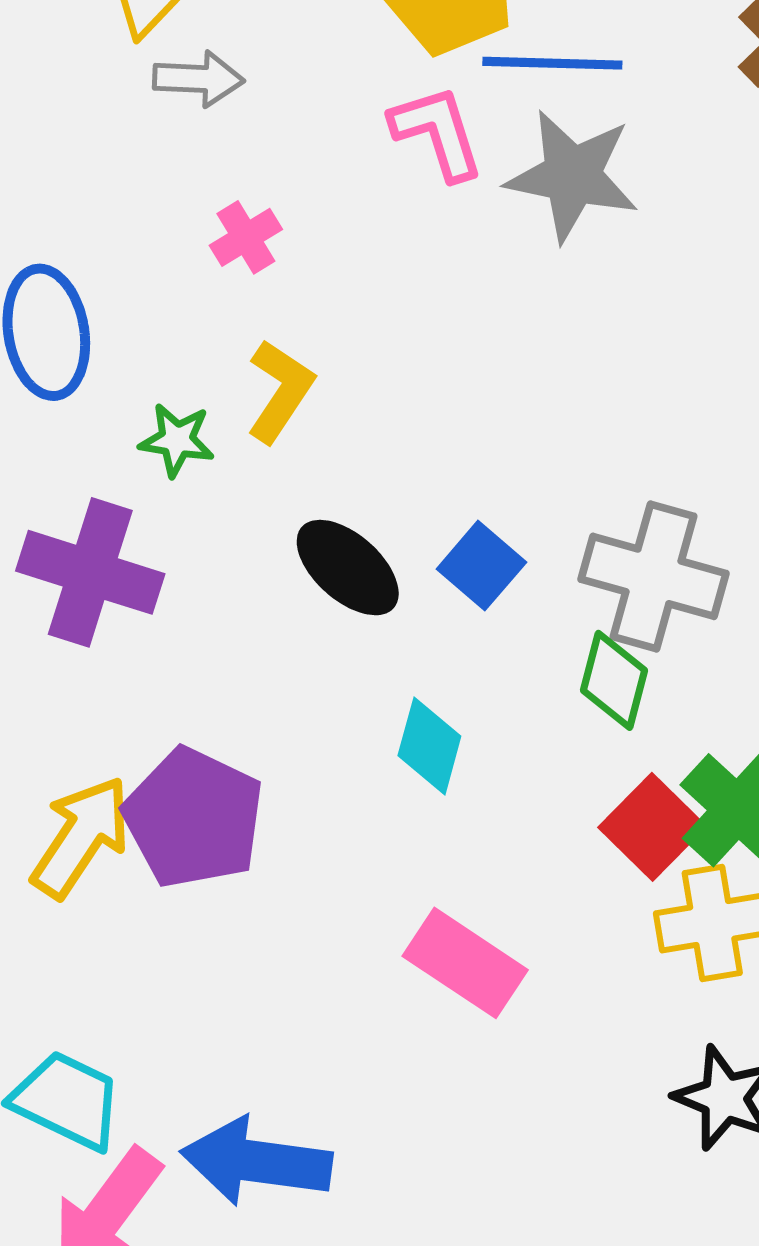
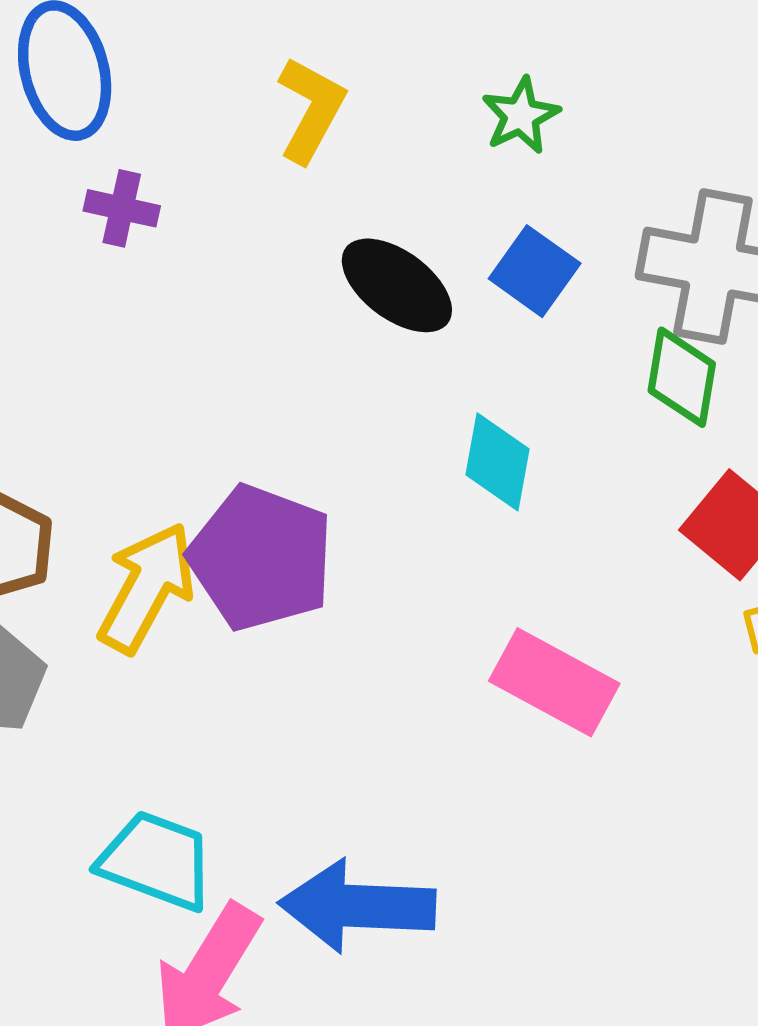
green star: (177, 440) -> (521, 116), moved, turned -30
purple cross: (90, 572) -> (122, 208), moved, size x0.5

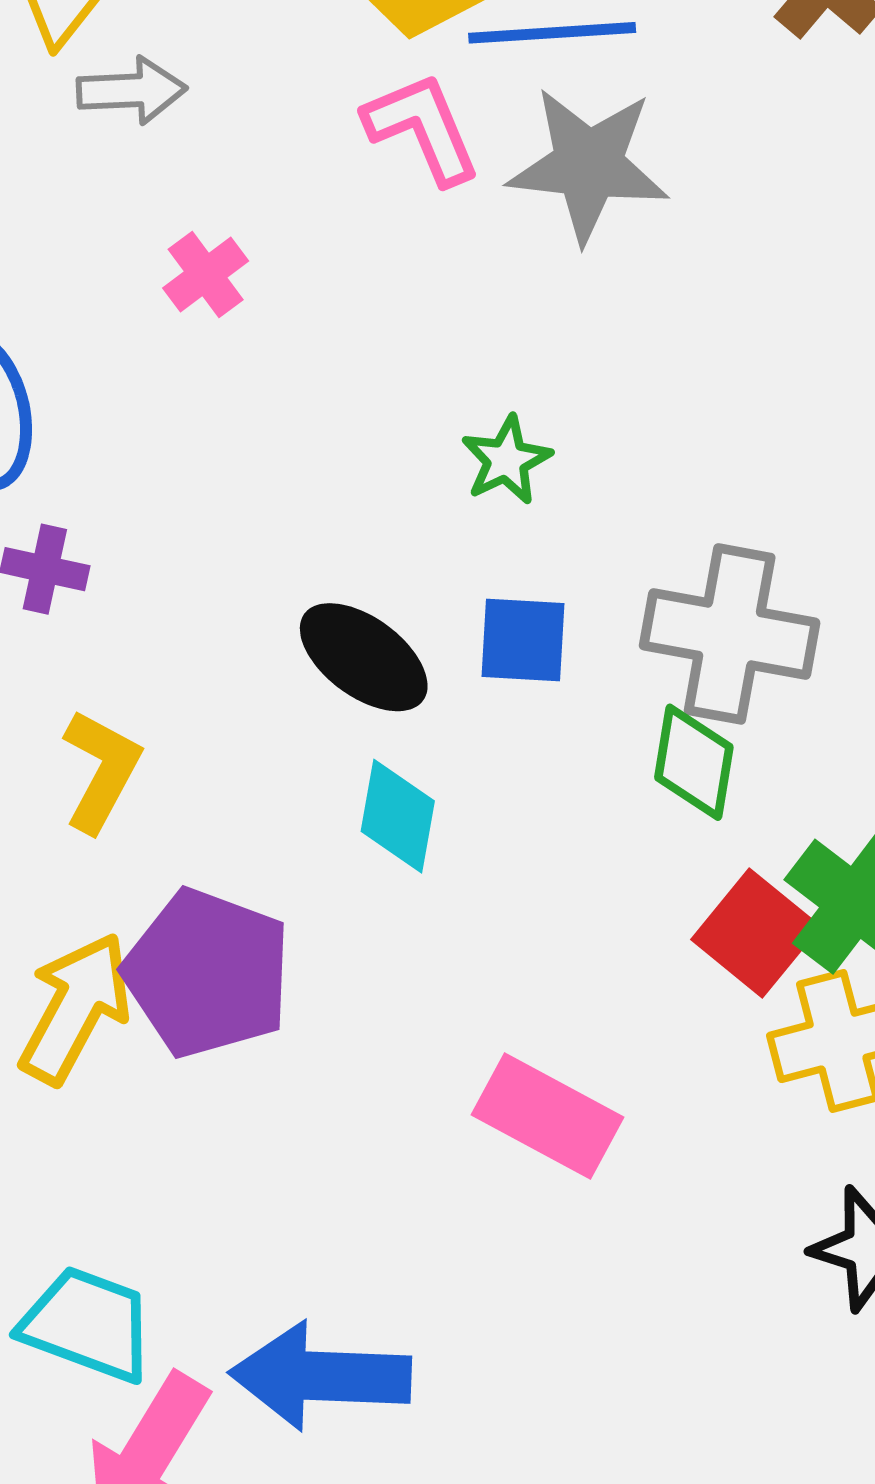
yellow L-shape: (311, 110) -> (101, 771), moved
blue square: (535, 271) -> (523, 640), turned -32
cyan diamond: (498, 462) -> (398, 816), moved

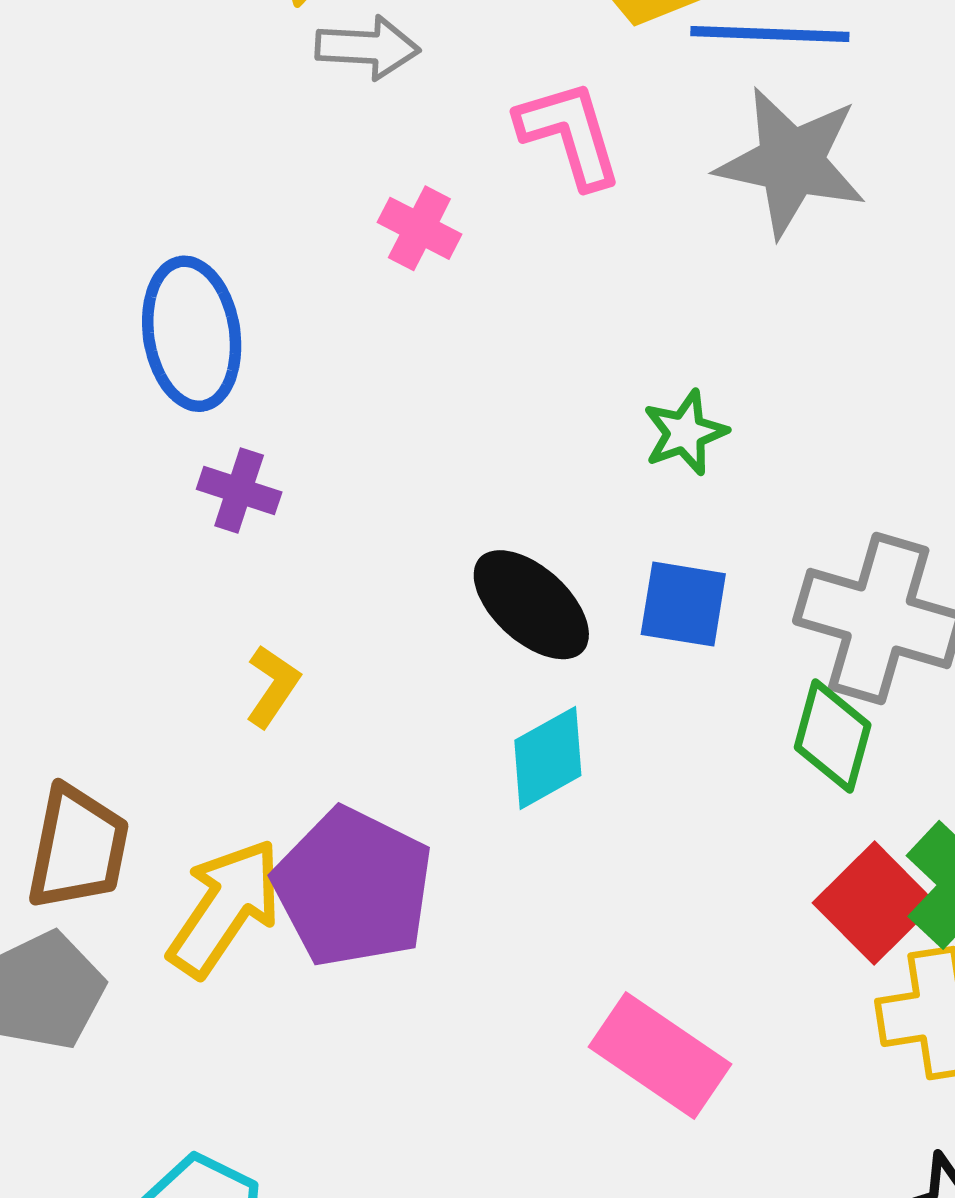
pink L-shape: (422, 128) -> (570, 134), moved
pink cross: (206, 274) -> (419, 228), turned -32
yellow L-shape: (101, 771) -> (273, 686), size x0.7
cyan diamond: (398, 816) -> (548, 758), turned 45

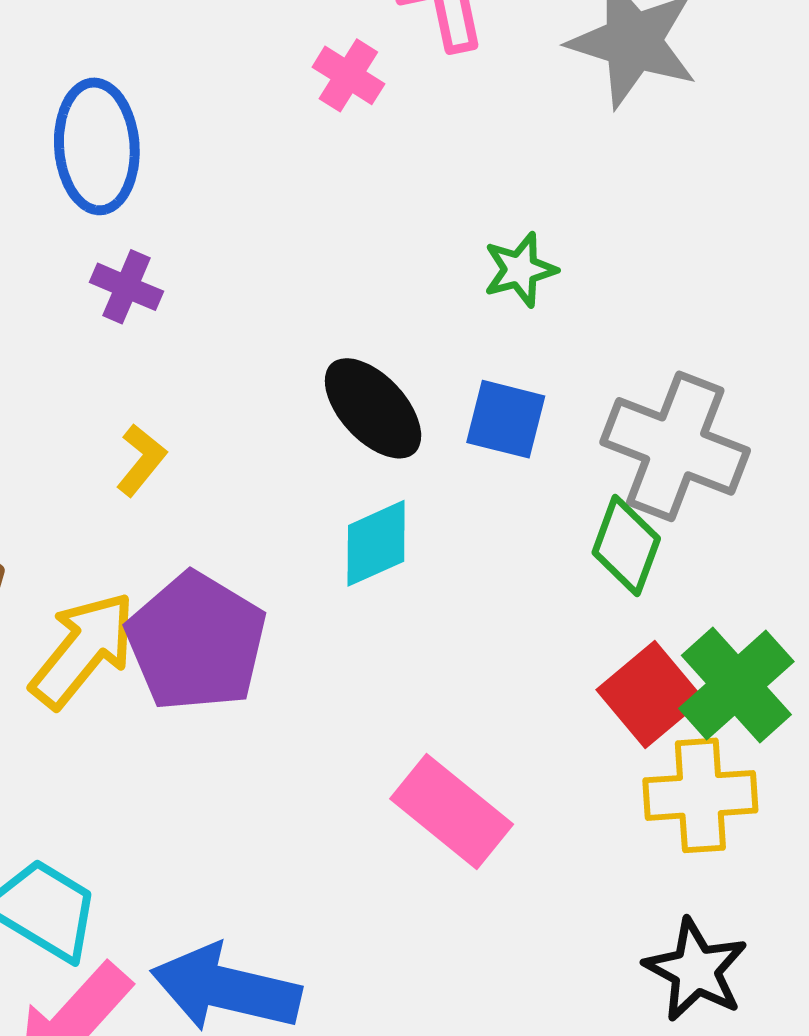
pink cross: (419, 228) -> (348, 75), moved

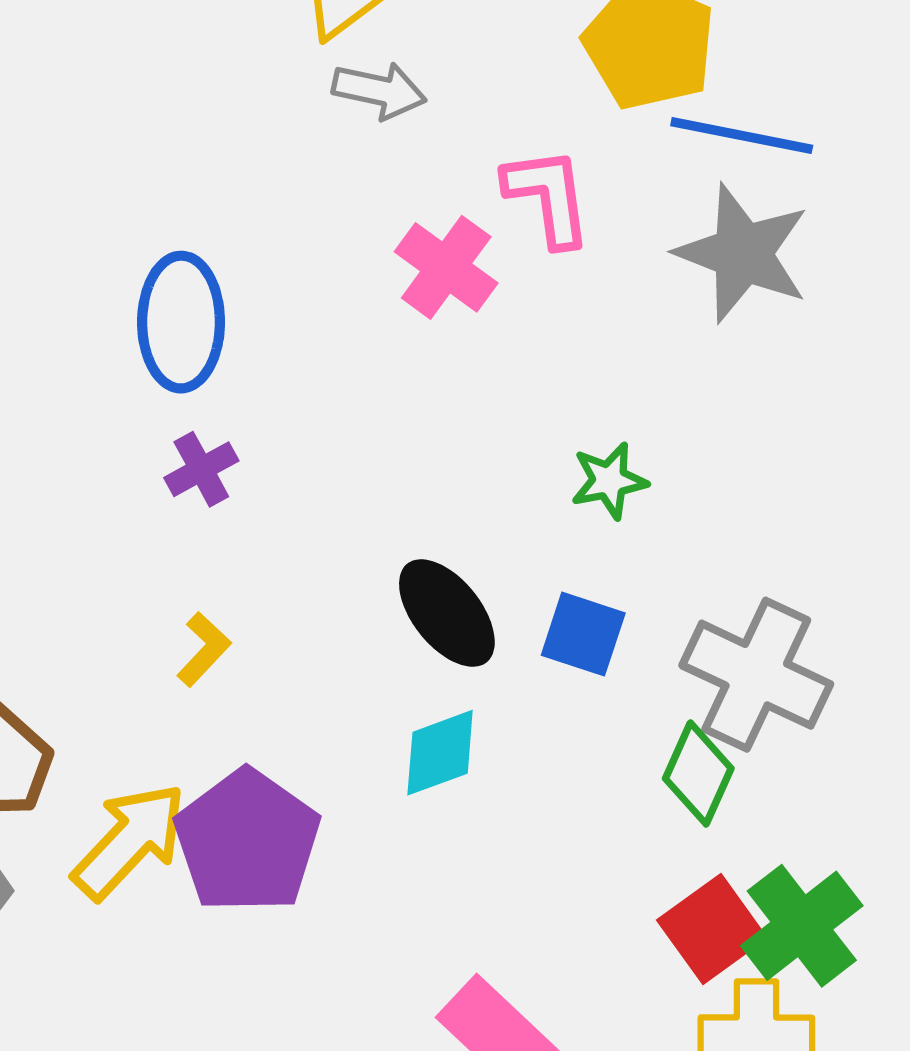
pink cross: (348, 75) -> (446, 267), size x1.4
purple cross: (127, 287) -> (201, 469), turned 34

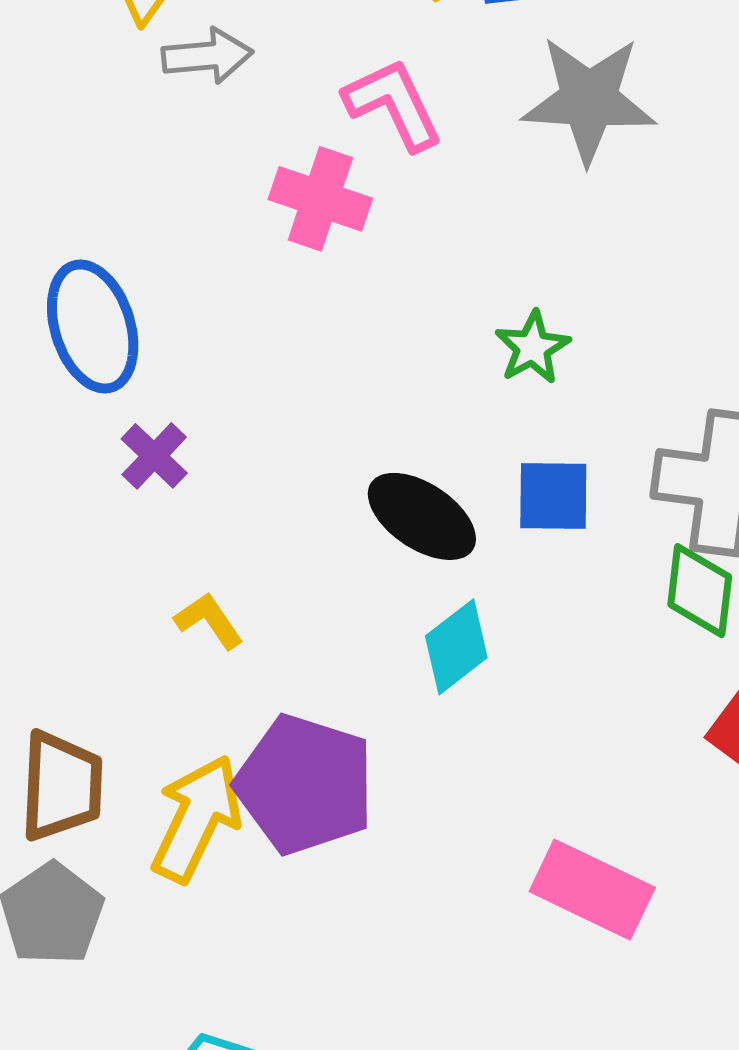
yellow L-shape: (204, 649) -> (209, 621), turned -60

